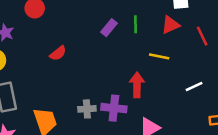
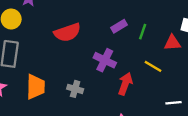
red semicircle: (58, 53) -> (67, 32), size x1.6
purple cross: (114, 108) -> (105, 60), moved

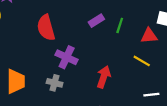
red semicircle: (67, 32) -> (46, 28), turned 95
purple cross: (105, 60) -> (67, 57), moved
yellow line: (153, 66) -> (142, 61), moved

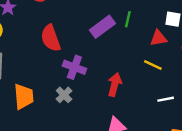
purple rectangle: (96, 21) -> (102, 27), size x1.5
green line: (120, 25) -> (128, 19), moved
gray cross: (55, 83) -> (64, 95), turned 35

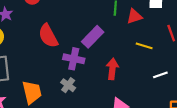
purple rectangle: (102, 27) -> (93, 37), moved
red triangle: (158, 38) -> (134, 16), moved

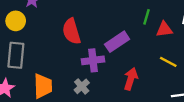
purple cross: (74, 59) -> (93, 60), turned -30

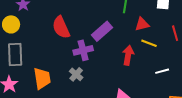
red triangle: (164, 29) -> (142, 24), moved
red arrow: (131, 79) -> (128, 55), moved

